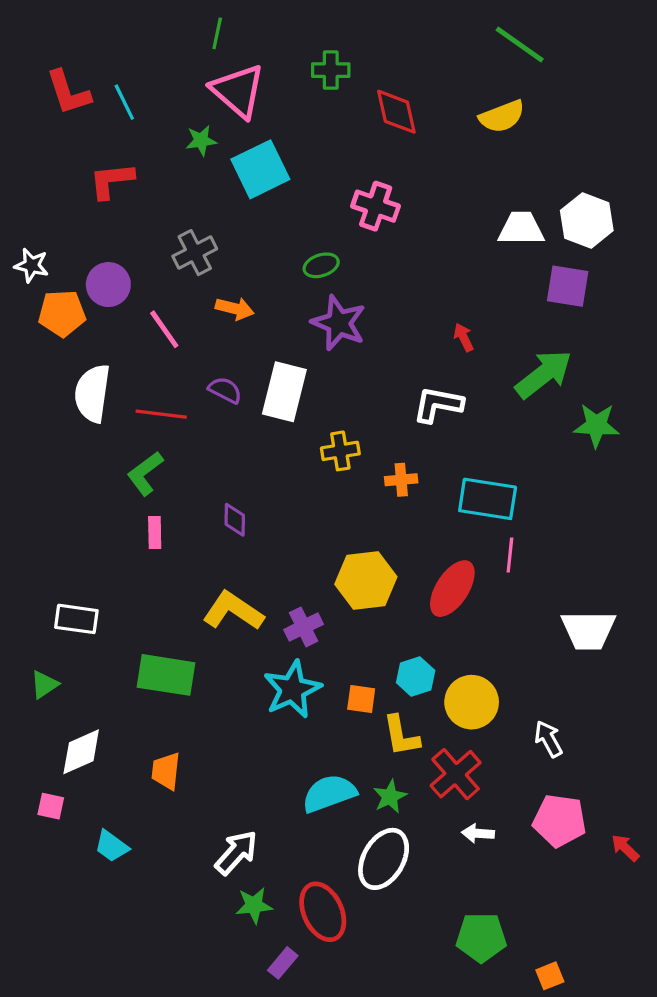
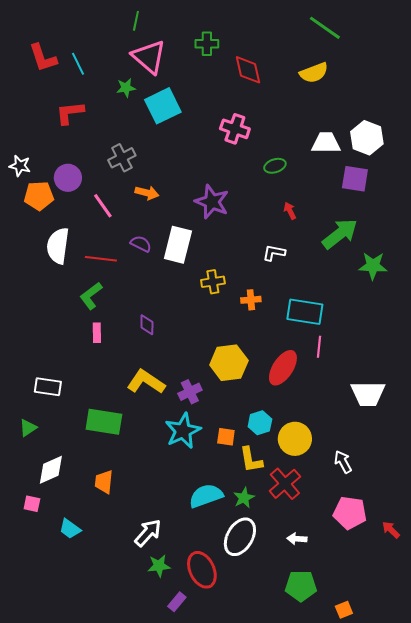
green ellipse: (321, 265) -> (275, 166), moved
white L-shape: (438, 405) -> (274, 253), size x0.7
white arrow: (478, 833) -> (297, 539), moved

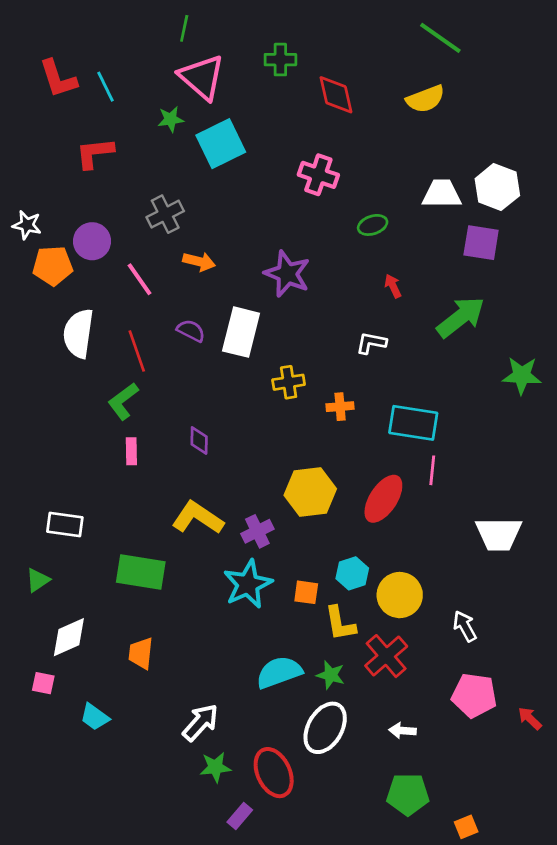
red line: (101, 259) -> (137, 351), turned 64
green star: (373, 266) -> (522, 375), moved
green star: (244, 498) -> (331, 675), turned -30

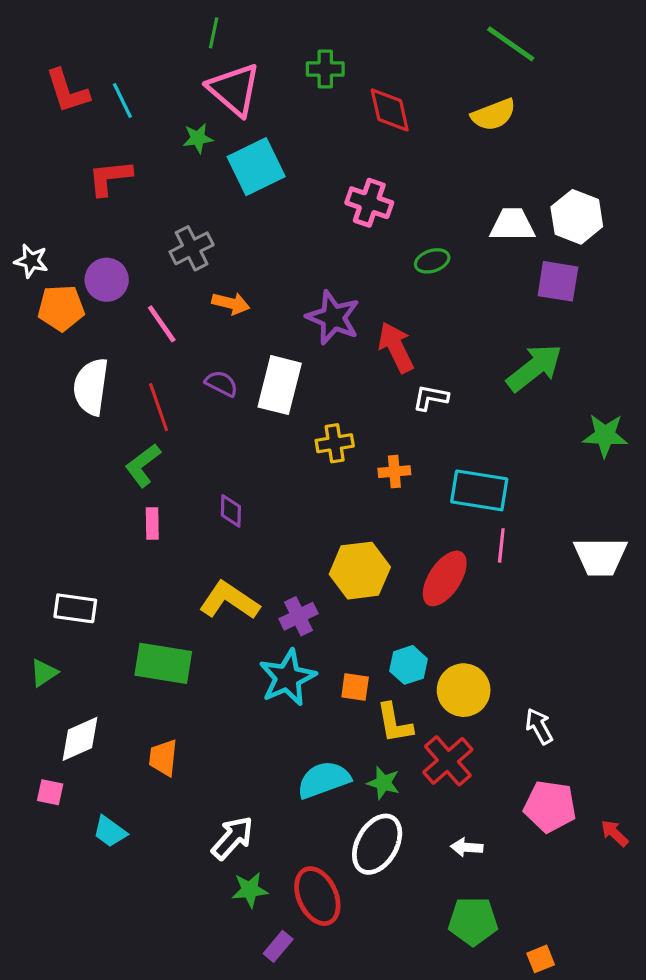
red arrow: (393, 286) -> (396, 347), moved, size x1.8
white trapezoid: (499, 534) -> (600, 556), moved

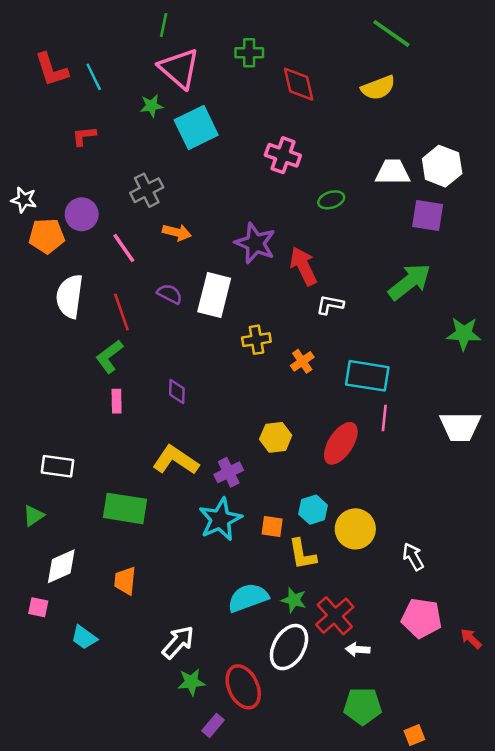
red L-shape: (110, 178) -> (84, 136), size x0.7
orange cross: (394, 472) -> (302, 361), turned -30
yellow hexagon: (360, 571) -> (276, 437), size x0.7
red cross: (448, 761) -> (335, 616), moved

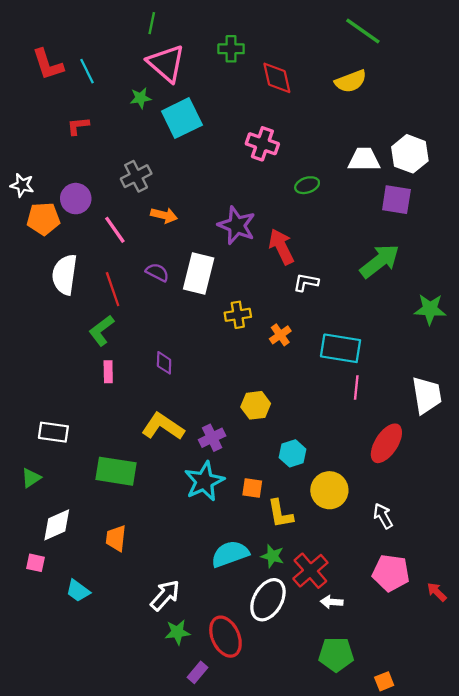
white trapezoid: (460, 426) -> (427, 395), turned -99
red ellipse: (341, 443) -> (386, 443), moved
cyan hexagon: (313, 510) -> (293, 453), moved

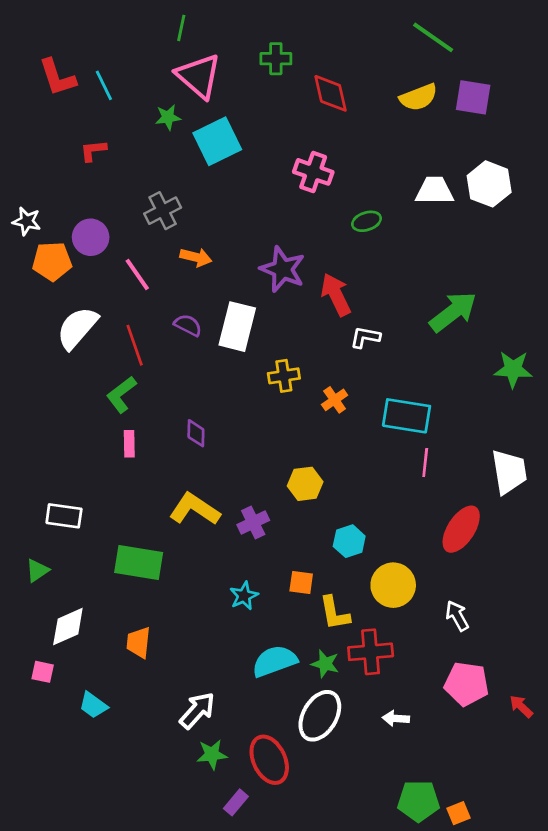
purple square: (396, 200) -> (473, 97), moved
white semicircle: (65, 275) -> (77, 328), turned 33
cyan star: (204, 481) -> (244, 596), moved, size x0.6
red cross: (310, 571) -> (371, 652), moved, turned 36
green pentagon: (336, 654) -> (418, 801), moved

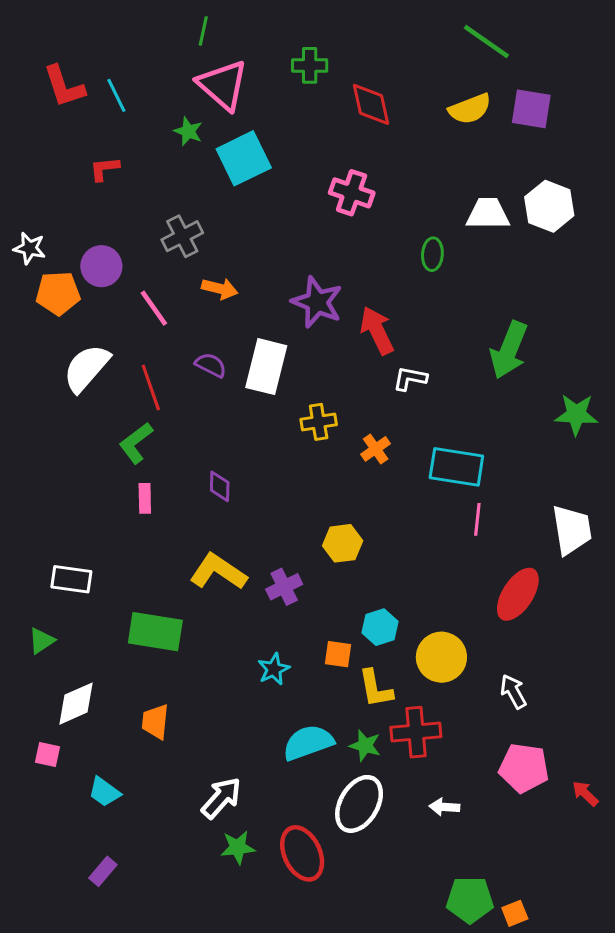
green star: (168, 117) -> (188, 131), turned 30
green ellipse: (367, 221) -> (432, 254), moved, turned -68
green arrow: (453, 312) -> (509, 350), turned 150
cyan hexagon: (349, 541) -> (380, 627), moved
purple rectangle: (236, 802) -> (103, 871), moved

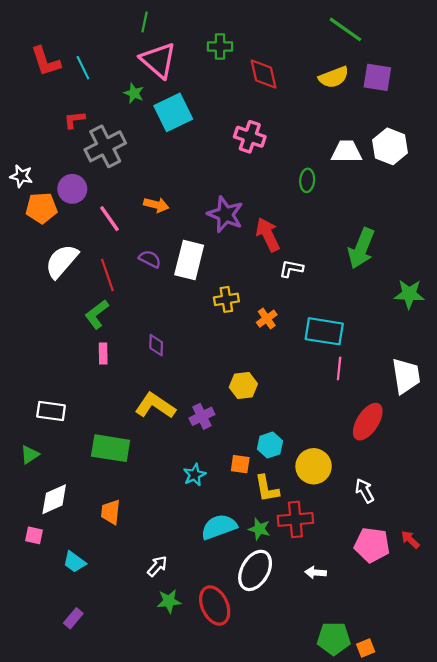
gray cross: (182, 236) -> (105, 146), moved, size x1.4
red arrow: (585, 793) -> (410, 540), moved
white arrow: (221, 798) -> (157, 566), size x0.7

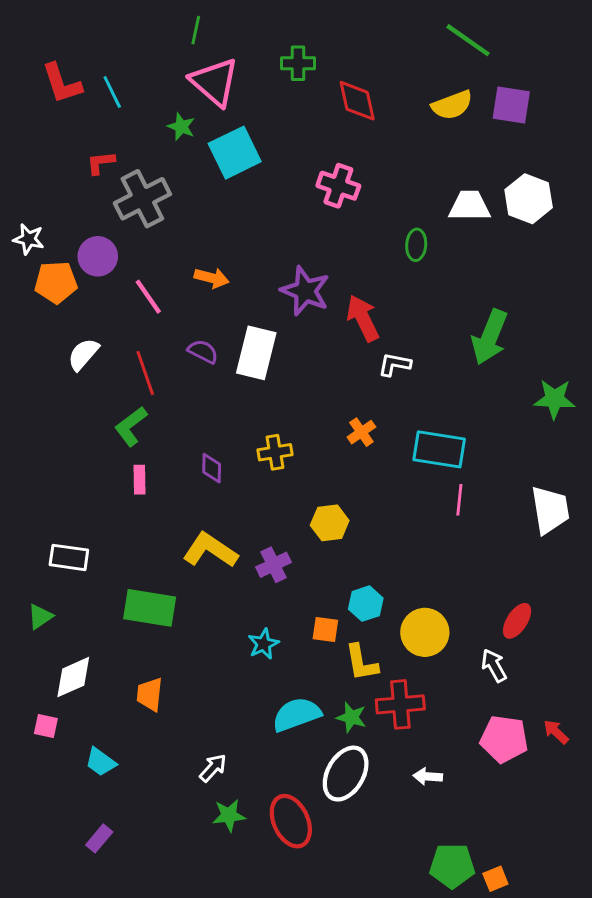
white semicircle: (62, 261) -> (83, 354), size x0.7
yellow cross: (226, 299) -> (275, 452), moved
red ellipse: (368, 422) -> (517, 621), moved, size x0.7

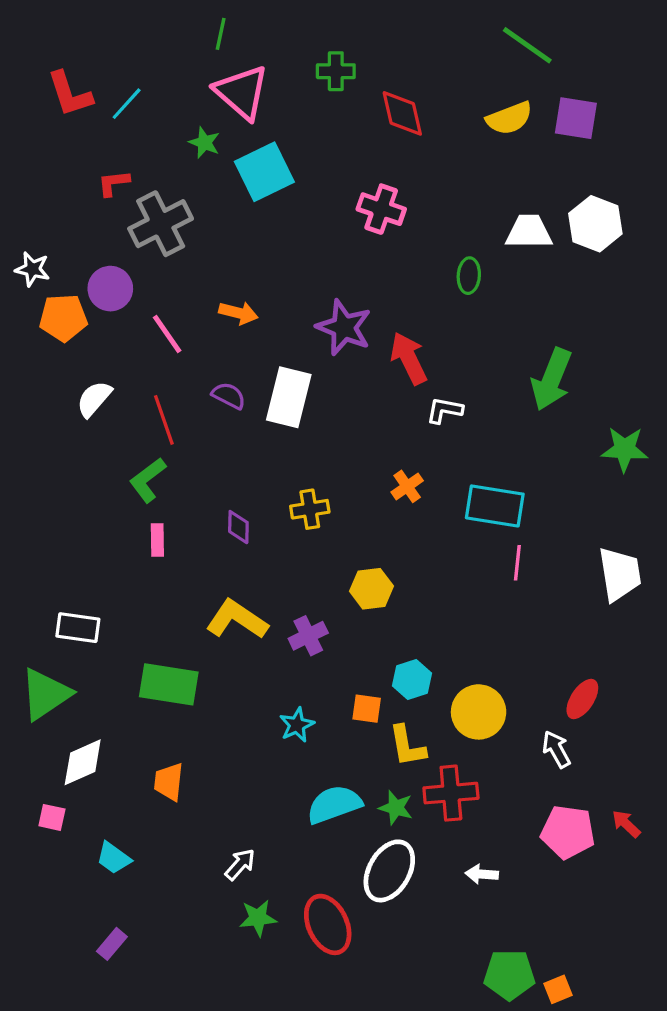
cyan line: (112, 92) -> (127, 104), turned 68
green triangle: (40, 617) -> (45, 694), size x1.8

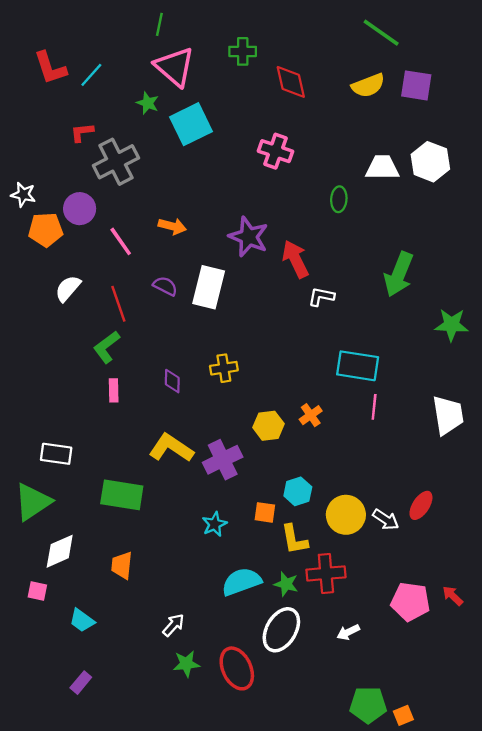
orange cross: (407, 486) -> (311, 415), moved
purple cross: (308, 636) -> (223, 460), size x1.4
white arrow: (556, 749) -> (386, 519), moved, turned 152
white arrow: (482, 874) -> (348, 632), turned -30

